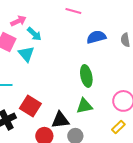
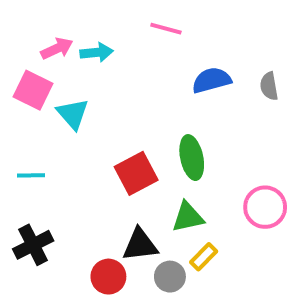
cyan arrow: (34, 34) -> (97, 52), moved, turned -49
red square: (30, 106) -> (136, 173), moved, turned 30
yellow rectangle: (118, 127) -> (204, 257), moved

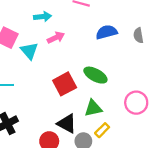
pink arrow: (57, 48) -> (56, 38), moved
green ellipse: (192, 158) -> (95, 75), turned -50
black triangle: (140, 245) -> (67, 124), turned 35

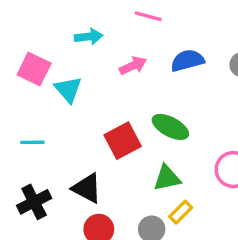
pink arrow: (56, 38) -> (133, 66), moved
black triangle: (67, 124) -> (87, 188), moved

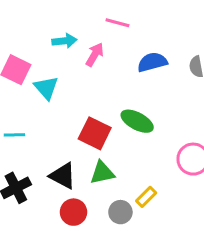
pink arrow: (133, 66) -> (95, 55), moved, turned -35
red square: (123, 141) -> (95, 133), turned -36
green triangle: (167, 178) -> (102, 173), moved

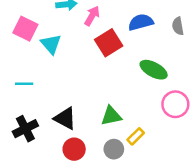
green ellipse: (137, 121) -> (154, 70), moved
red square: (95, 133) -> (109, 43), moved, turned 32
green triangle: (102, 173) -> (111, 116), moved

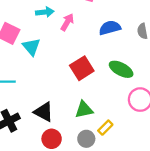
red square: (109, 43) -> (82, 68), moved

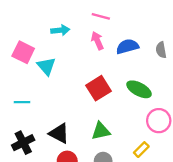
pink arrow: (67, 22) -> (97, 41), moved, turned -54
yellow rectangle: (105, 128) -> (141, 150), moved

